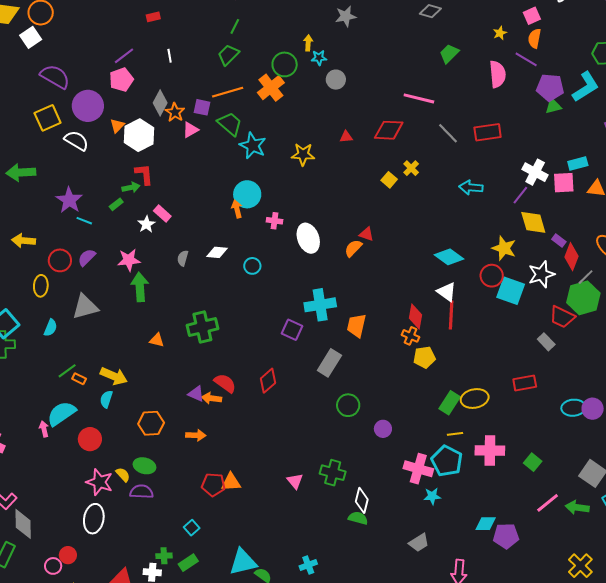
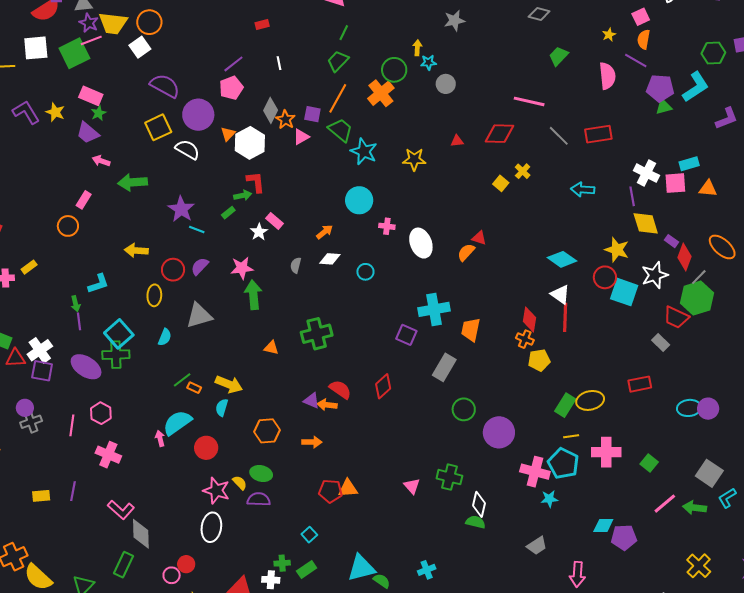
orange line: (228, 92) -> (338, 98), turned -44
purple line: (520, 195) -> (632, 196), turned -48
orange arrow: (237, 209) -> (325, 232), moved, turned 66
purple circle: (383, 429) -> (499, 432), size x1.8

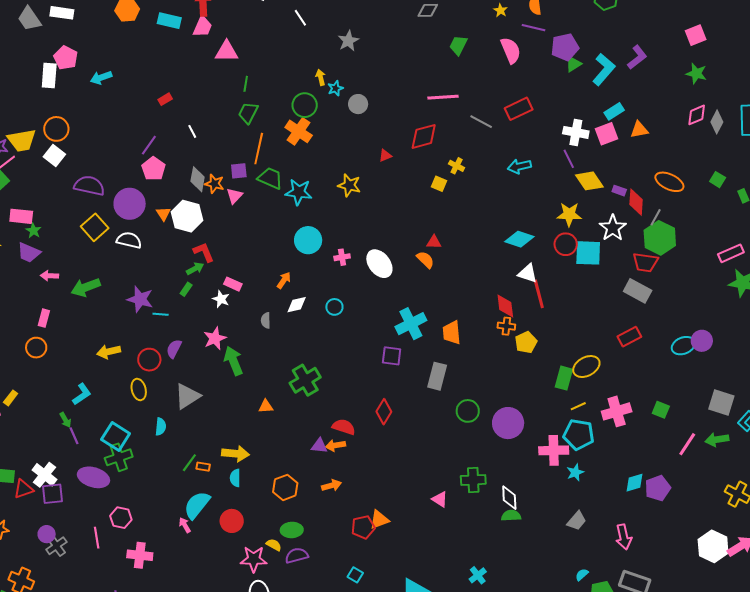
cyan L-shape: (696, 87) -> (604, 69), moved
yellow star: (414, 159) -> (349, 185), turned 30
orange semicircle: (466, 252) -> (425, 260), turned 108
gray rectangle: (661, 342) -> (638, 291), size x1.5

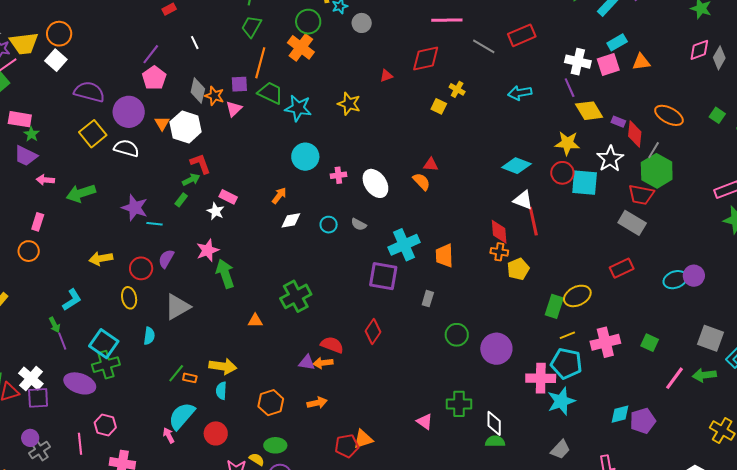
gray semicircle: (266, 320) -> (359, 224), moved, turned -63
purple square: (392, 356) -> (383, 276), size x1.4
gray rectangle: (437, 376) -> (428, 299), size x0.6
cyan star: (575, 472) -> (561, 401), size x1.6

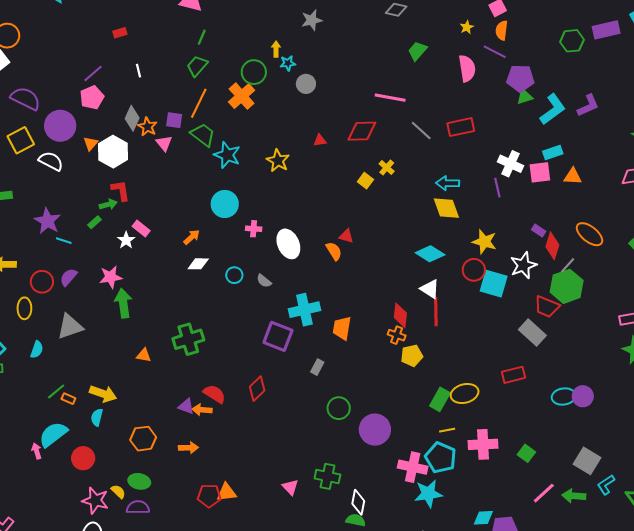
pink triangle: (234, 109) -> (164, 143), turned -36
yellow diamond: (589, 111) -> (446, 208), moved

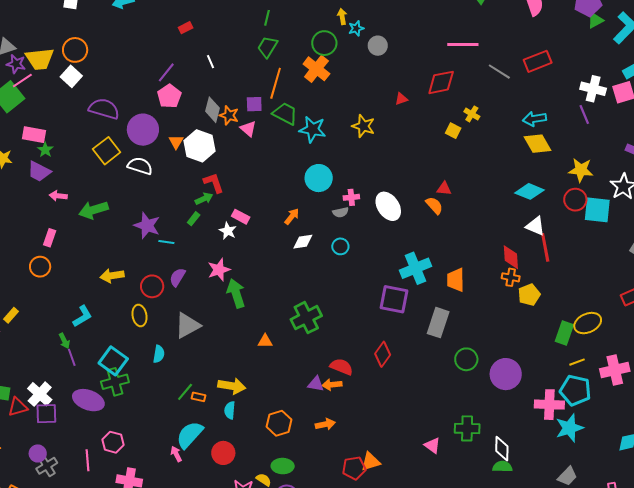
gray semicircle: (264, 281) -> (341, 212), moved, turned -42
gray rectangle: (317, 367) -> (438, 323), size x1.8

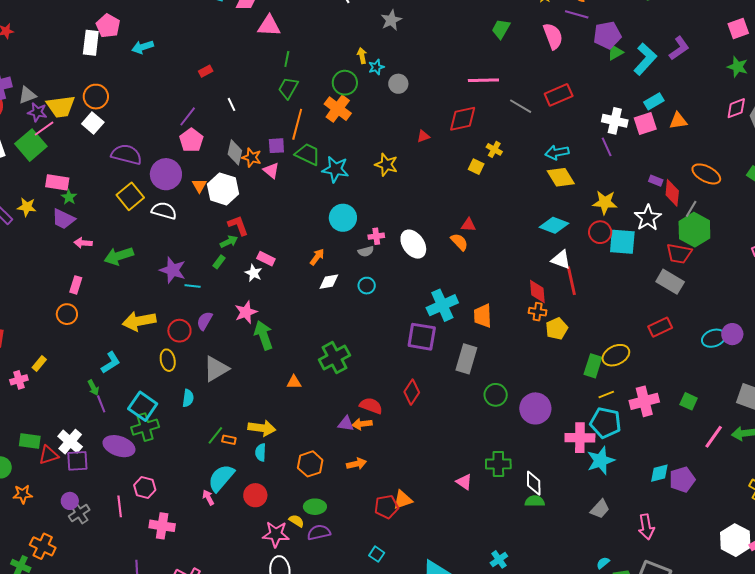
yellow arrow: (112, 276) -> (139, 321), size x1.4

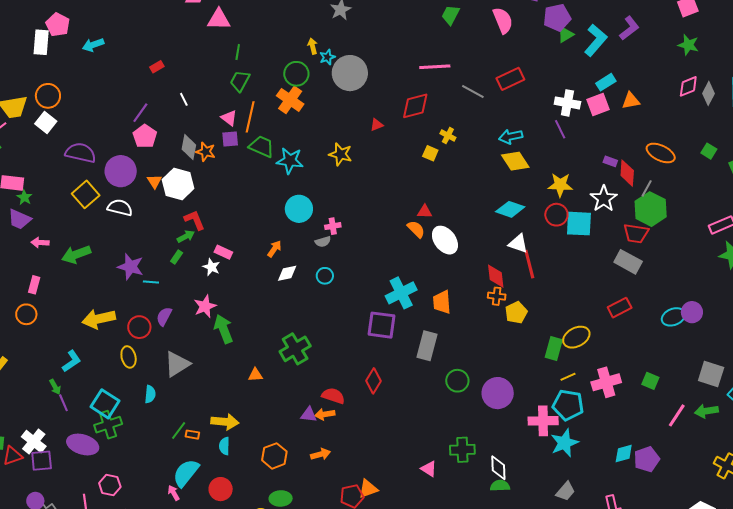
gray circle: (398, 84) -> (350, 73), size x1.8
pink triangle: (271, 170) -> (229, 118), moved
white ellipse: (413, 244) -> (445, 240), moved

